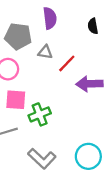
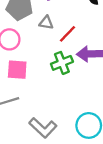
green cross: (40, 114) -> (62, 63), moved

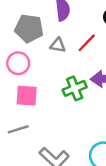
red line: (67, 34) -> (87, 43), moved

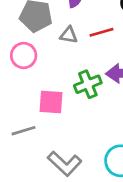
red line: (87, 43) -> (102, 32), turned 30
pink square: (27, 96) -> (51, 102), moved

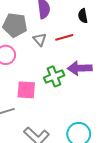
gray triangle: (69, 35) -> (40, 39), turned 40

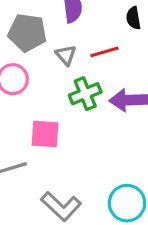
green cross: (54, 76) -> (85, 94), moved

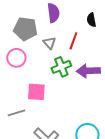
red line: (104, 52) -> (73, 41), turned -54

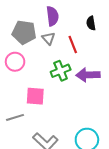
red line: (73, 41) -> (73, 44), turned -42
gray triangle: (49, 43) -> (48, 38), moved

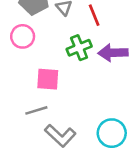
gray line: (15, 117) -> (36, 110), moved

